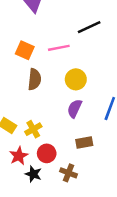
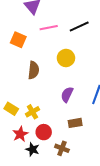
pink line: (59, 48) -> (49, 28), moved
orange square: (25, 50) -> (18, 40), moved
yellow circle: (76, 79) -> (66, 58), moved

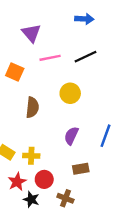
yellow cross: (32, 112) -> (31, 156), turned 32

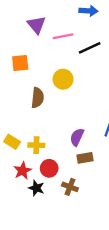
pink line: (50, 58) -> (63, 36), moved
orange square: (15, 72) -> (20, 63), turned -30
yellow circle: (70, 93) -> (63, 79), moved
purple semicircle: (71, 136) -> (77, 137), moved

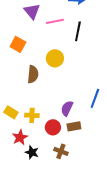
black line: (90, 48) -> (78, 31), turned -54
orange square: (20, 63) -> (18, 44), turned 35
red circle: (49, 168) -> (53, 127), moved

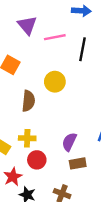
yellow cross: (32, 115) -> (27, 138), moved
red circle: (53, 127) -> (37, 160), moved

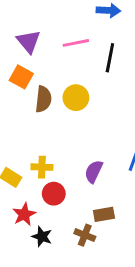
purple triangle: (27, 25) -> (29, 41), moved
brown semicircle: (28, 101) -> (43, 99), moved
brown rectangle: (78, 163) -> (104, 214), moved

